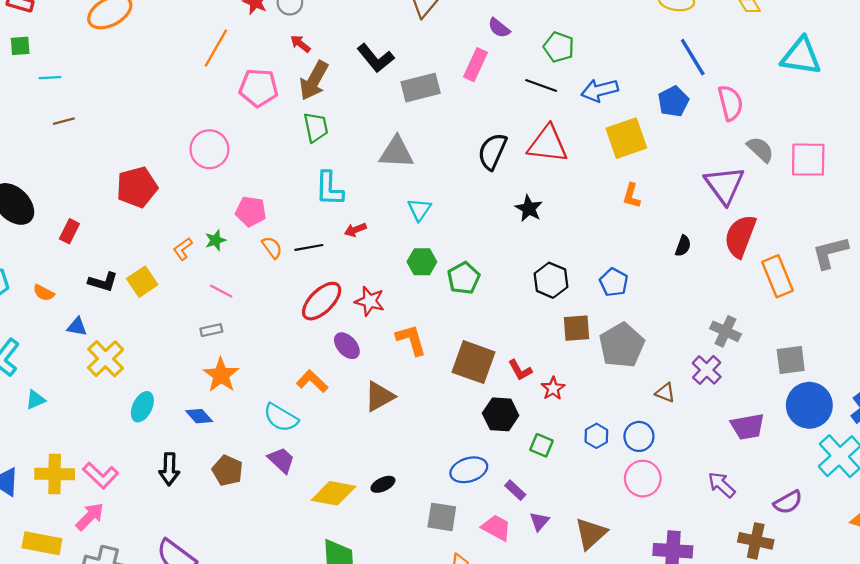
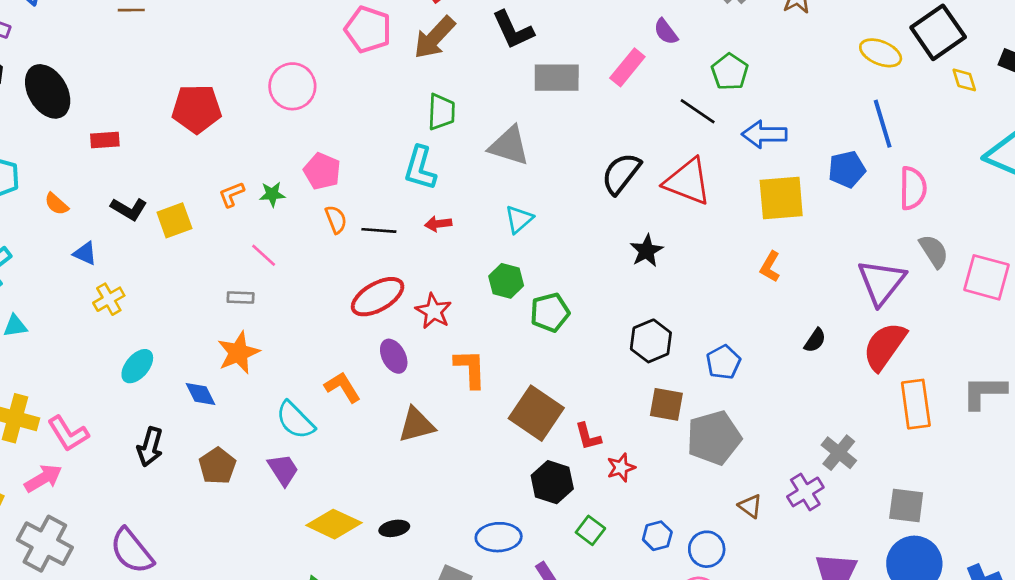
green trapezoid: (316, 127) -> (441, 112), moved
red rectangle: (69, 231) -> (105, 140), turned 45
yellow cross: (106, 359) -> (109, 299), size x0.7

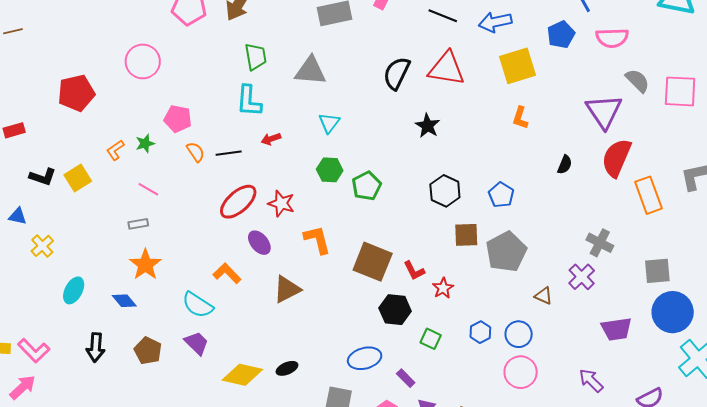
pink semicircle: (913, 188) -> (612, 38), turned 100

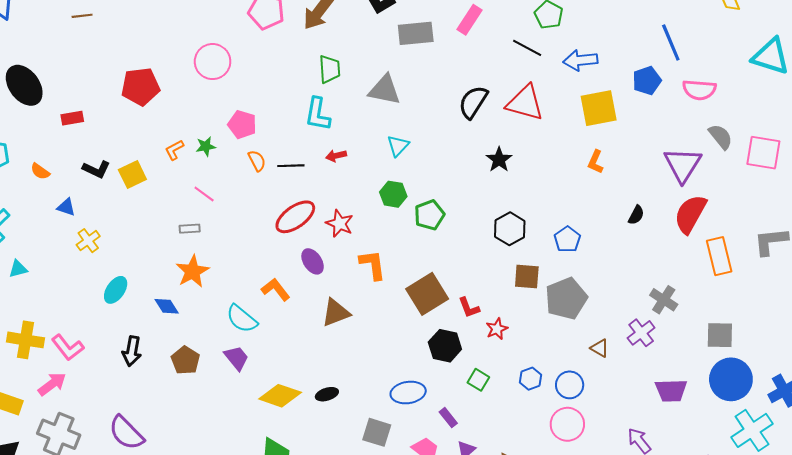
brown square: (373, 262) -> (427, 294), turned 30

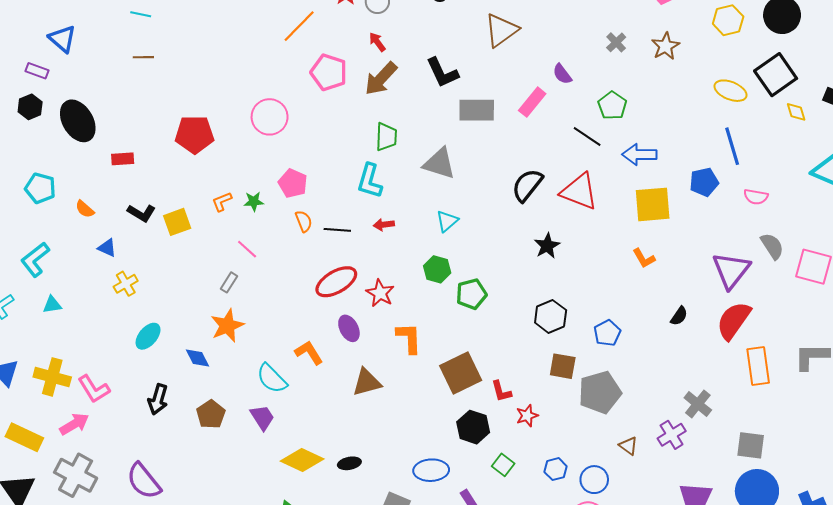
pink semicircle: (699, 90) -> (756, 197), size x0.7
orange L-shape: (596, 162) -> (644, 258), turned -60
gray rectangle: (190, 229) -> (229, 282), turned -60

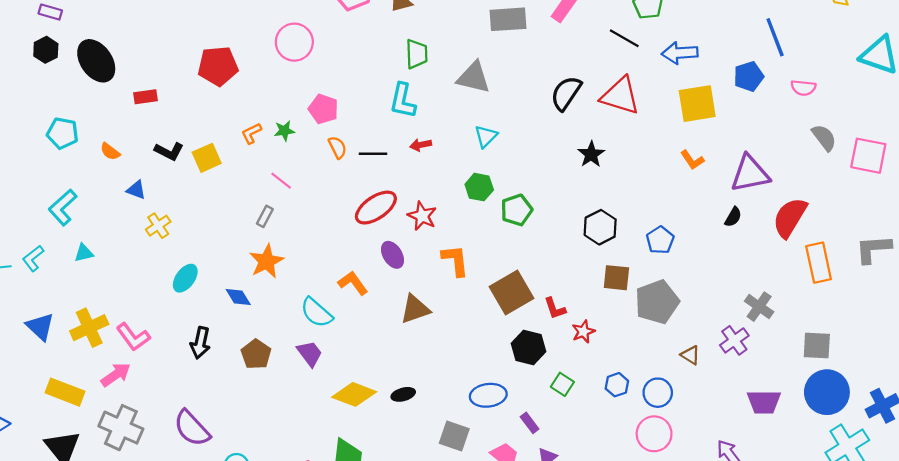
purple triangle: (731, 270) -> (750, 174), moved, turned 45
yellow cross: (52, 377) -> (89, 328), turned -36

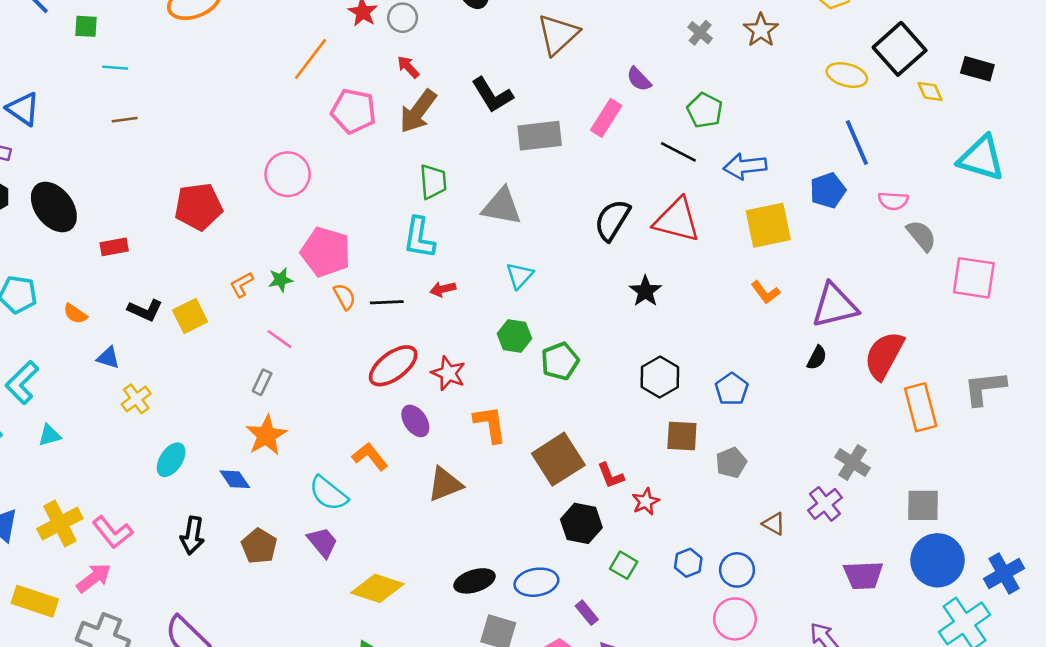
pink pentagon: (323, 109) -> (326, 252), size x1.4
gray semicircle: (824, 138) -> (921, 236), moved
gray pentagon: (657, 302) -> (731, 463), size x0.6
black ellipse: (403, 394) -> (474, 581), moved, size x1.4

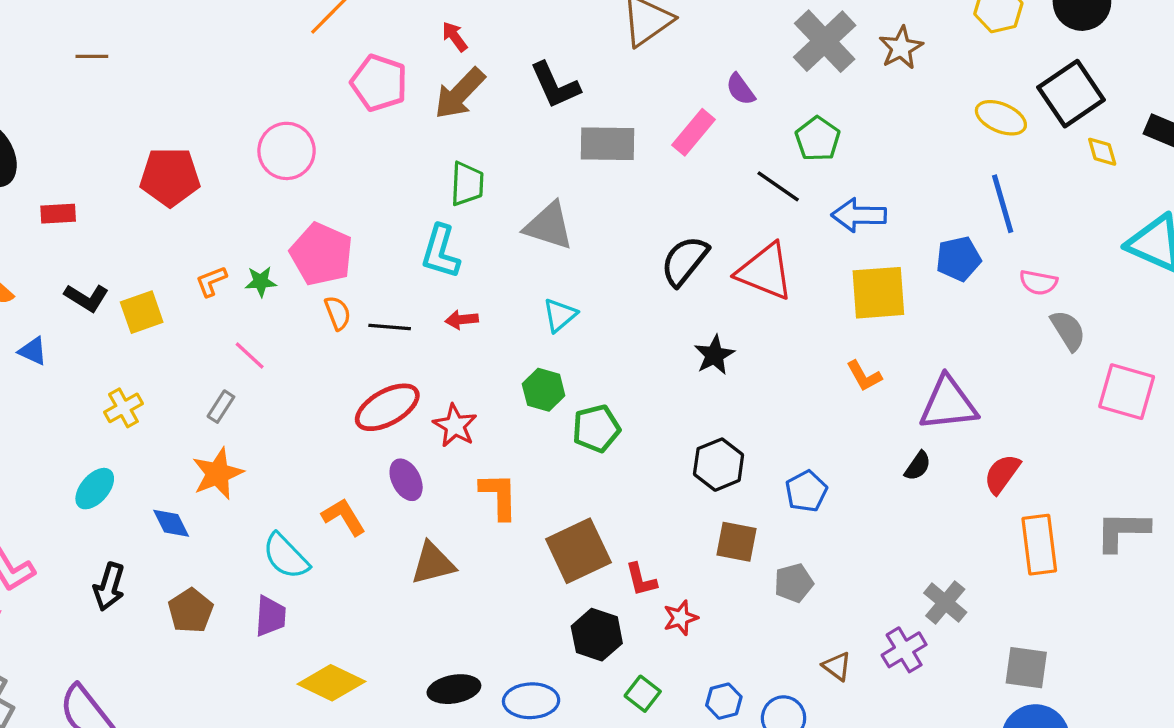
gray cross: (700, 33) -> (825, 41), size x2.0
red semicircle: (884, 355) -> (1002, 474), size x0.7
yellow cross: (136, 399) -> (123, 408), moved
purple trapezoid: (323, 542) -> (270, 616), turned 36

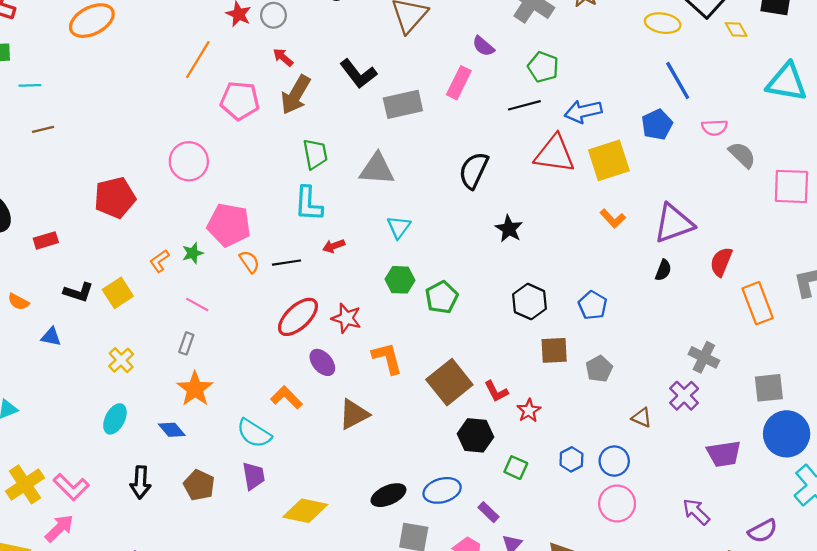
black line: (778, 186) -> (524, 105), turned -36
red triangle: (765, 271) -> (555, 154), moved

